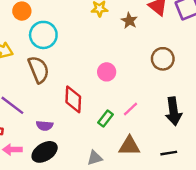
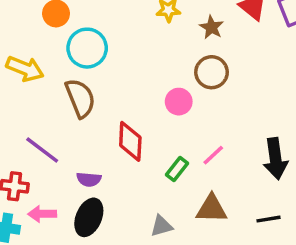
brown circle: (163, 59) -> (212, 72), moved
black ellipse: (45, 152) -> (89, 217), turned -35

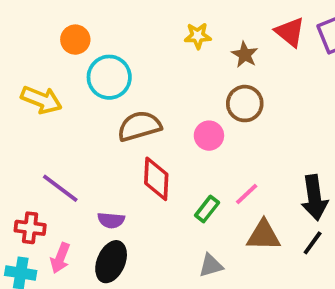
brown semicircle: (80, 98) -> (139, 126), moved, turned -84
brown triangle: (212, 209) -> (264, 235), moved
pink arrow: (42, 214) -> (60, 258), turned -68
black line: (269, 219) -> (313, 243), moved, turned -45
gray triangle: (161, 226) -> (211, 265), moved

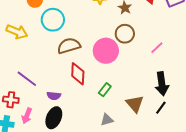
pink circle: (209, 136) -> (106, 51), size x1.6
pink line: (247, 194) -> (157, 48), moved
brown triangle: (264, 235) -> (135, 104), turned 48

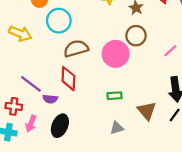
red diamond: (78, 74) -> (68, 79), moved
green rectangle: (105, 90) -> (115, 96), turned 48
purple semicircle: (54, 96) -> (50, 99), moved

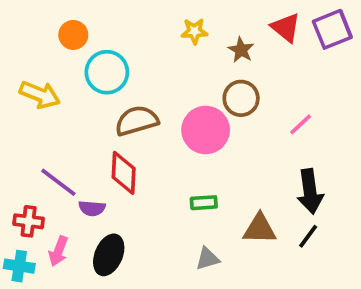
brown triangle: (147, 111) -> (260, 229), turned -48

